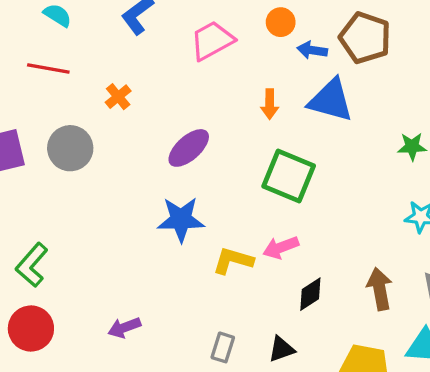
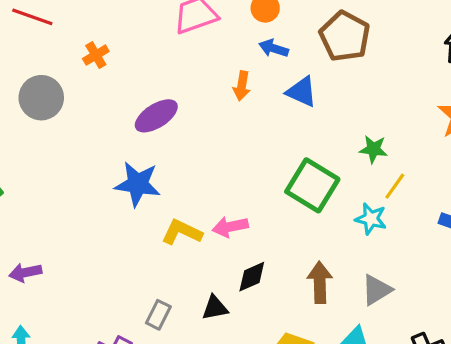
blue arrow: (312, 50) -> (274, 48), moved
blue triangle: (331, 100) -> (302, 92), size x0.7
green square: (289, 176) -> (312, 185), moved
purple arrow: (124, 328) -> (25, 273), moved
black triangle: (281, 349) -> (215, 308), moved

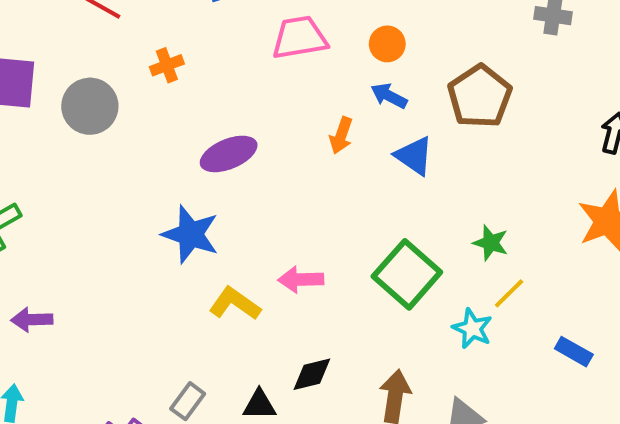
pink arrow: (230, 227) -> (301, 279), moved

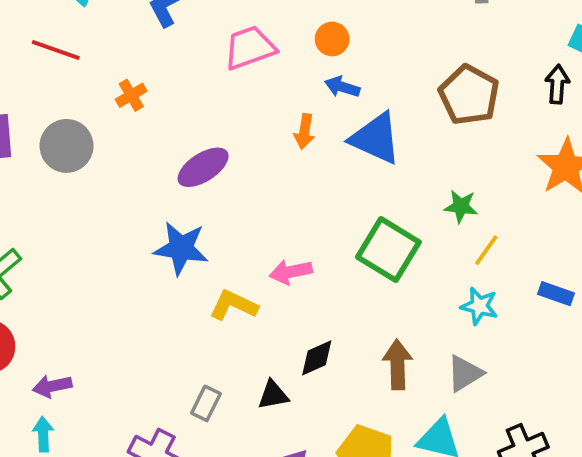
brown pentagon: (480, 96) -> (469, 95), moved
blue triangle: (414, 156) -> (376, 138), size x1.4
purple arrow: (32, 320) -> (52, 386), moved
cyan star: (472, 329) -> (479, 306), moved

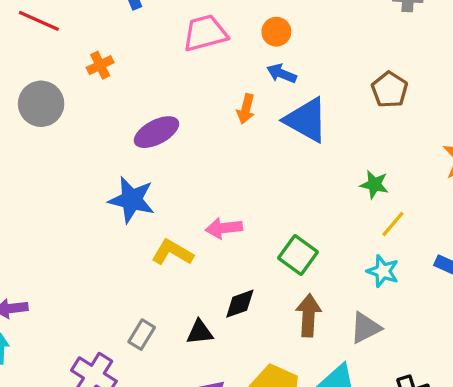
brown pentagon: (469, 95) -> (390, 90), size x0.7
green square: (388, 250) -> (298, 255), moved, size x0.7

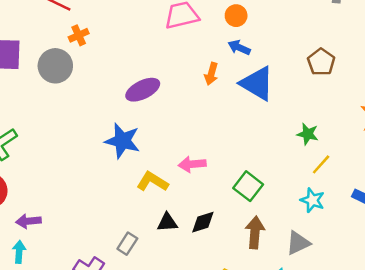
orange cross: (100, 65) -> (79, 35), moved
black triangle: (200, 332) -> (167, 222), moved

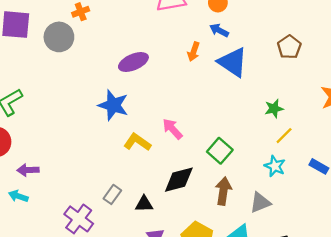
green star: (308, 134) -> (274, 109), turned -30
pink arrow: (192, 164) -> (172, 129), turned 50
black triangle: (167, 222) -> (144, 204), moved
black diamond: (203, 222) -> (179, 180), size x1.4
cyan arrow: (19, 252) -> (18, 196), turned -78

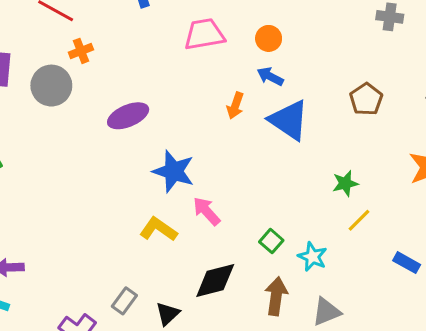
purple ellipse: (133, 62) -> (128, 116), moved
blue star: (113, 105) -> (174, 171), moved
green square: (220, 151) -> (271, 241), size x0.7
cyan star: (275, 166) -> (312, 257), moved
black triangle: (144, 204) -> (168, 314), turned -42

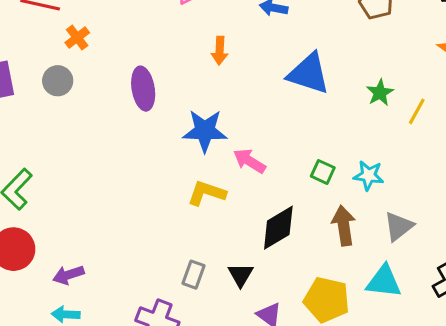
gray circle: (51, 86) -> (58, 81), size x0.7
orange arrow: (235, 106) -> (220, 51), moved
purple ellipse: (128, 116) -> (143, 89), turned -60
blue triangle: (289, 120) -> (309, 74), moved
yellow line: (359, 220) -> (417, 111), moved

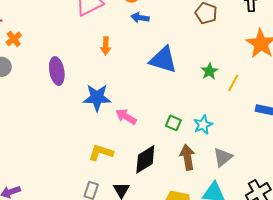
cyan star: (369, 175) -> (203, 125), turned -30
yellow L-shape: (207, 193) -> (101, 153), moved

